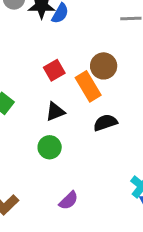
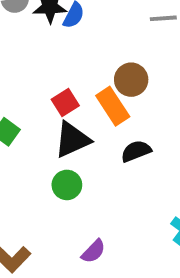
red square: (54, 70) -> (65, 102), moved
black triangle: (55, 112) -> (72, 140), size x1.5

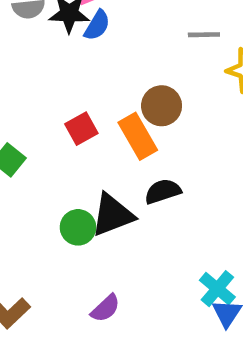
black triangle: (72, 140) -> (112, 215), moved

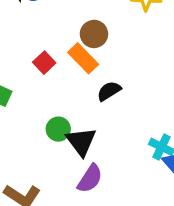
black triangle: (112, 215) -> (81, 142), moved, turned -32
purple semicircle: (105, 308) -> (90, 179), size x1.4

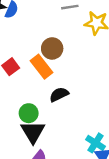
green circle: (58, 129) -> (29, 113), moved

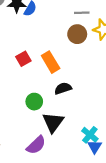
brown circle: (52, 48) -> (77, 34), moved
black triangle: (33, 132) -> (53, 122), moved

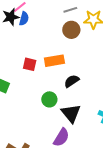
red square: (23, 59) -> (30, 64), turned -32
orange rectangle: (51, 62) -> (54, 61), turned -54

